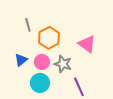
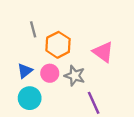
cyan circle: (40, 83) -> (30, 98), moved

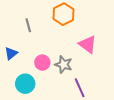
orange hexagon: (58, 45) -> (64, 14), moved
blue triangle: (25, 71) -> (11, 53), moved

